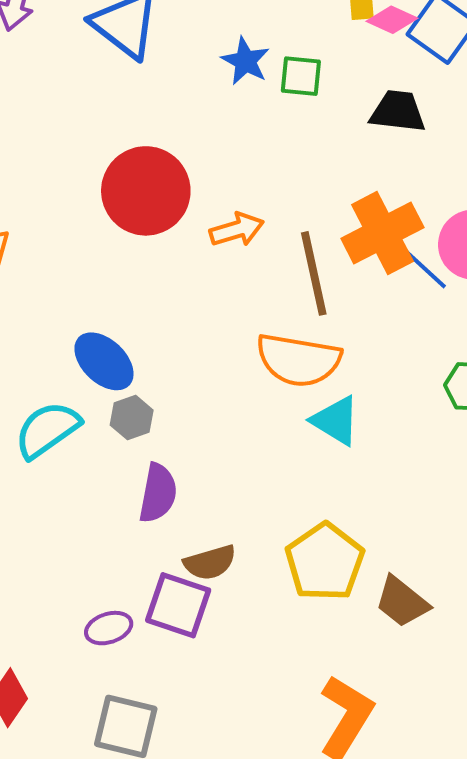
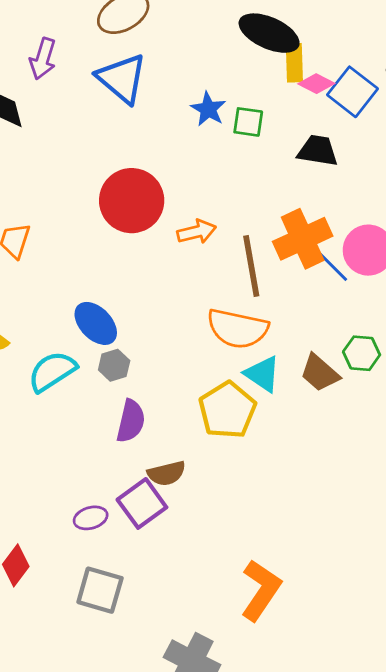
yellow pentagon: (325, 562) -> (227, 410), moved
brown trapezoid: (402, 602) -> (320, 373), moved
purple square: (178, 605) -> (142, 503), turned 33

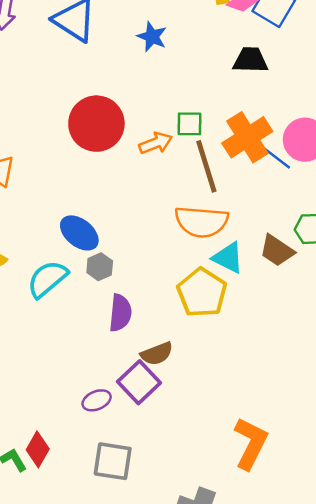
green square: (248, 122) -> (189, 124), moved

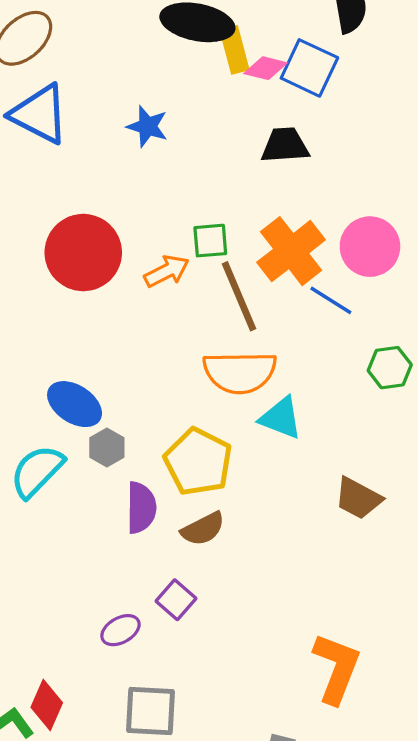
blue line: (276, 157) -> (331, 300), moved
brown trapezoid: (277, 251) -> (358, 498), moved
yellow pentagon: (202, 293) -> (198, 462), moved
brown semicircle: (157, 354) -> (203, 529), moved
purple square: (139, 382) -> (176, 600), size x0.7

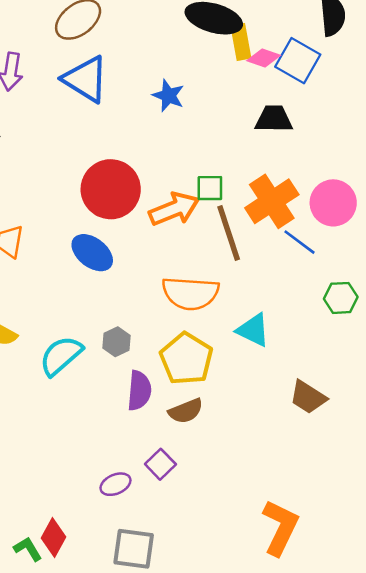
orange arrow: (167, 271) -> (174, 209), size x1.4
orange semicircle: (240, 372) -> (190, 293), moved
blue ellipse: (75, 404) -> (92, 253), moved

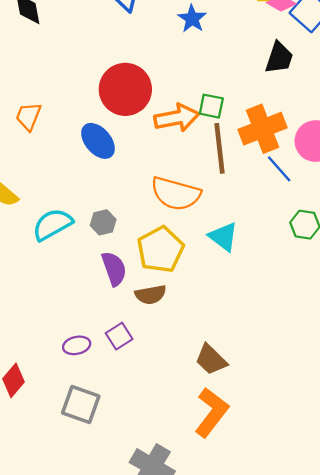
black trapezoid: (274, 119) -> (279, 58), turned 96
purple semicircle: (139, 391) -> (114, 269), turned -36
brown trapezoid: (308, 397) -> (211, 360), moved

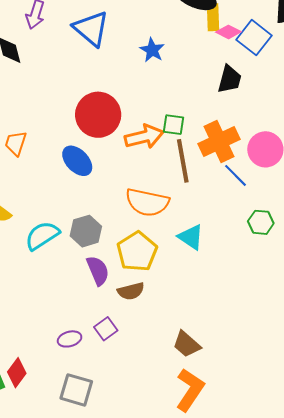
gray hexagon: (103, 222) -> (86, 231), size x1.4

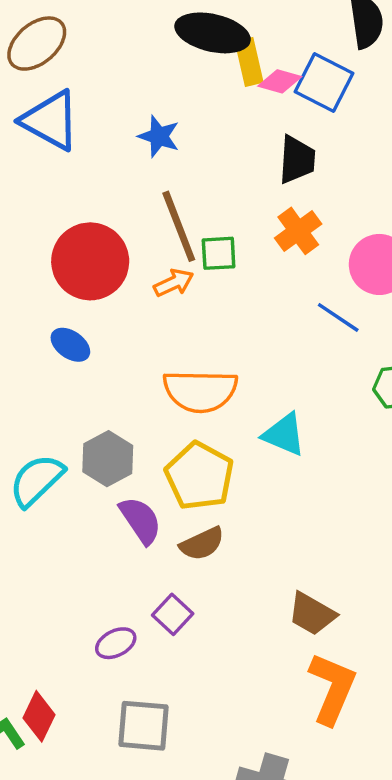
orange arrow: (144, 137) -> (174, 283), size x0.6
orange cross: (219, 142) -> (298, 231), moved, size x0.7
blue ellipse: (77, 161) -> (70, 345), size x0.7
brown line: (183, 161) -> (179, 226), moved

